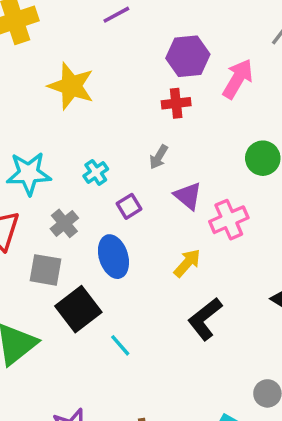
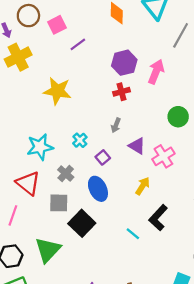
cyan line: (120, 345) -> (133, 234), moved

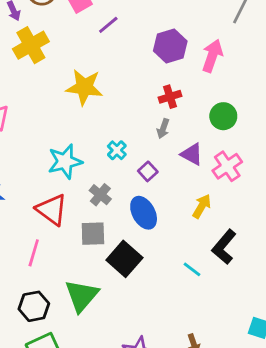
red cross: (122, 92) -> (170, 97), moved
green circle: (178, 117) -> (223, 116), moved

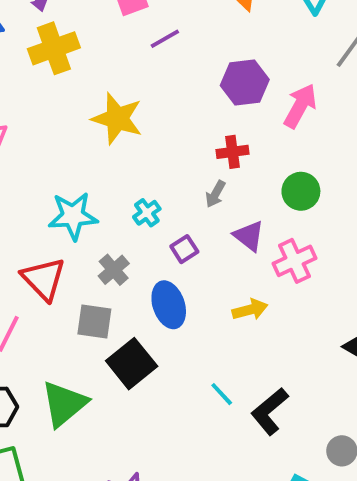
yellow arrow: (202, 206) -> (250, 310), turned 35
black L-shape: (224, 247) -> (270, 411), moved

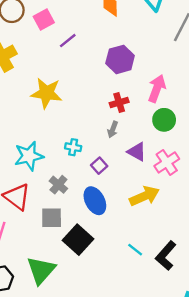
pink arrow: (300, 106) -> (157, 88), moved
cyan cross: (147, 213) -> (73, 147), turned -35
yellow arrow: (250, 310) -> (144, 196), size x1.4

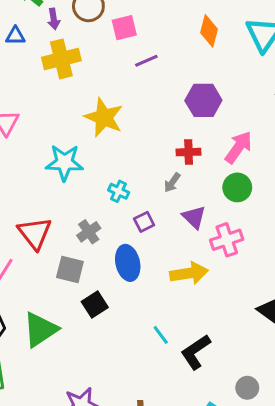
cyan star: (29, 156) -> (64, 163), moved
black square: (78, 240) -> (95, 304), size x0.7

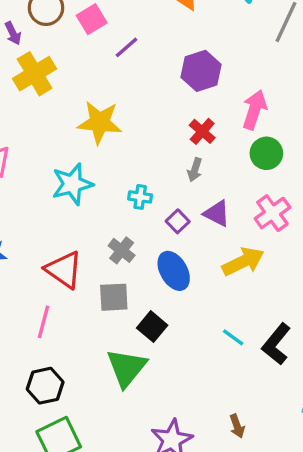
red cross: (189, 152) -> (202, 131), turned -30
purple triangle: (194, 217) -> (217, 213), moved
green triangle: (40, 330) -> (127, 368), moved

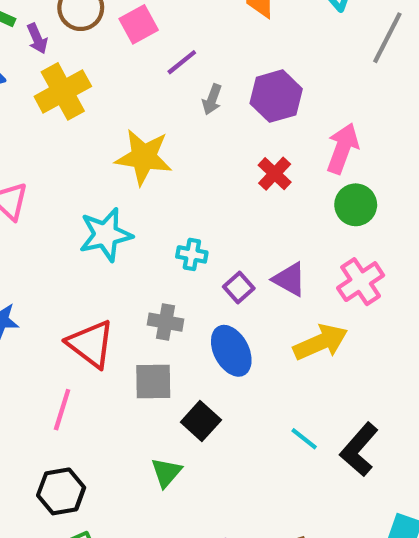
gray arrow: (195, 170) -> (212, 99), moved
gray cross: (122, 250) -> (166, 322), turned -30
green triangle: (127, 368) -> (166, 472), size x0.6

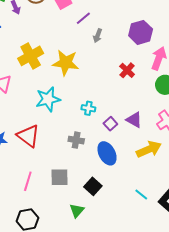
yellow cross: (63, 91) -> (31, 56), moved
purple hexagon: (276, 96) -> (141, 32), moved
red triangle: (91, 344) -> (28, 136), moved
gray square: (153, 382) -> (60, 177), moved

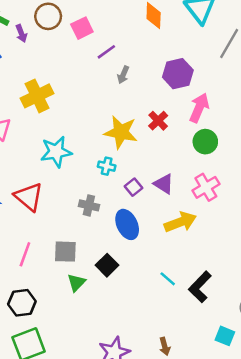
yellow star: (66, 63) -> (121, 132), moved
green triangle: (77, 210) -> (76, 283), moved

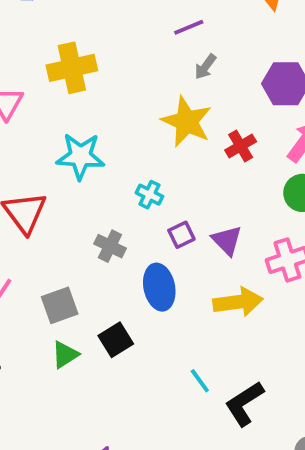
yellow star: (121, 132) -> (187, 122), moved
gray square: (65, 252) -> (60, 305), turned -35

